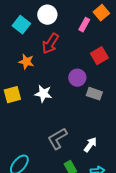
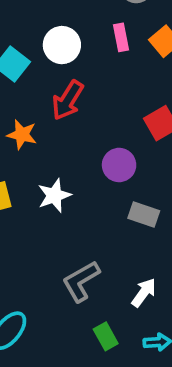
pink rectangle: (84, 25) -> (121, 37), moved, turned -40
white star: (43, 94) -> (54, 195), turned -30
gray rectangle: (94, 94) -> (144, 215), moved

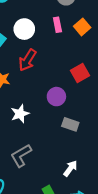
gray L-shape: (81, 281) -> (21, 155), moved

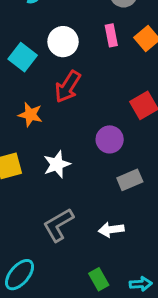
gray rectangle: (70, 124) -> (130, 180), turned -42
white arrow: (70, 168) -> (111, 230), moved, turned -133

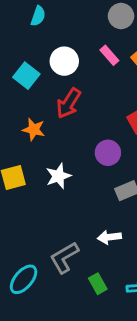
pink rectangle: (111, 35) -> (109, 55), turned -30
gray L-shape: (58, 225) -> (64, 258), moved

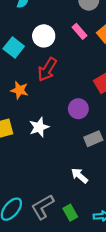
white arrow: (109, 237) -> (79, 176), turned 48
gray L-shape: (64, 258) -> (43, 207), moved

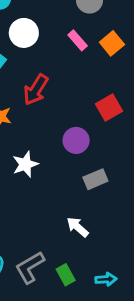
white circle: (44, 36) -> (24, 33), moved

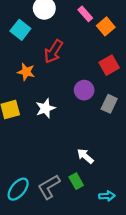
orange square: (112, 43) -> (106, 26), moved
gray rectangle: (95, 179) -> (109, 104), moved, turned -42
green rectangle: (66, 275) -> (76, 181), moved

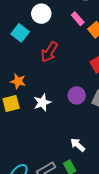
orange star: (26, 72) -> (18, 81), moved
purple circle: (84, 90) -> (77, 95), moved

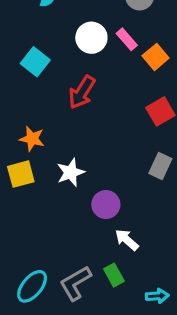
white circle: (41, 14) -> (91, 38), moved
purple circle: (77, 95) -> (106, 205), moved

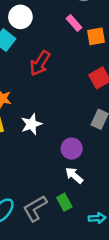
white circle: (91, 38) -> (20, 17), moved
orange square: (156, 57) -> (96, 36), turned 30
purple circle: (106, 205) -> (72, 149), moved

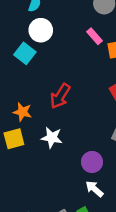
red arrow: (40, 63) -> (60, 96), moved
white star: (31, 124) -> (52, 138), turned 30

